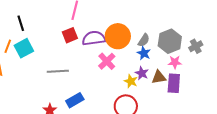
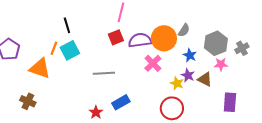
gray semicircle: (144, 40) -> (184, 30), moved
brown triangle: (159, 77) -> (205, 79), turned 35
purple rectangle: (174, 83) -> (230, 102), moved

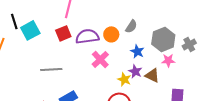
orange circle: (164, 38) -> (111, 34), size x0.6
cyan square: (70, 50) -> (30, 30), moved

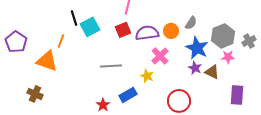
blue star: (137, 51) -> (197, 48), size x1.6
yellow star: (124, 79) -> (147, 76), moved

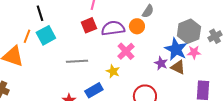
gray semicircle: (191, 23) -> (148, 11), moved
cyan square: (90, 27) -> (46, 35), moved
blue star: (197, 48) -> (176, 49), moved

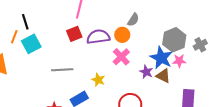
orange line: (27, 36) -> (14, 37), moved
pink cross: (126, 51) -> (121, 57), moved

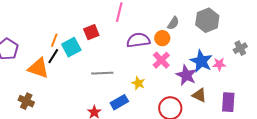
black line: (25, 22) -> (53, 56), moved, turned 49
red square: (74, 34) -> (91, 32), moved
gray hexagon: (174, 40) -> (207, 20), moved
purple star: (146, 72) -> (186, 75), size x1.5
brown triangle: (163, 76) -> (199, 95), moved

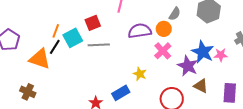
gray line: (102, 73) -> (99, 45), moved

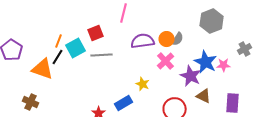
gray semicircle: (175, 14) -> (178, 39), moved

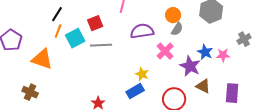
orange circle: (167, 39) -> (173, 15), moved
black line: (58, 57) -> (57, 14), moved
blue star: (206, 62) -> (205, 52), size x0.7
blue rectangle: (124, 103) -> (135, 91), moved

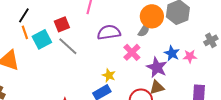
orange circle: (173, 15) -> (152, 16), moved, size x1.5
orange line: (58, 31) -> (25, 32), turned -40
gray line: (101, 45) -> (68, 46), turned 45
brown triangle: (203, 86) -> (157, 87), moved, turned -42

